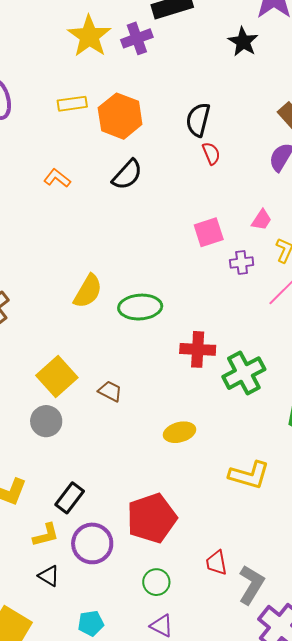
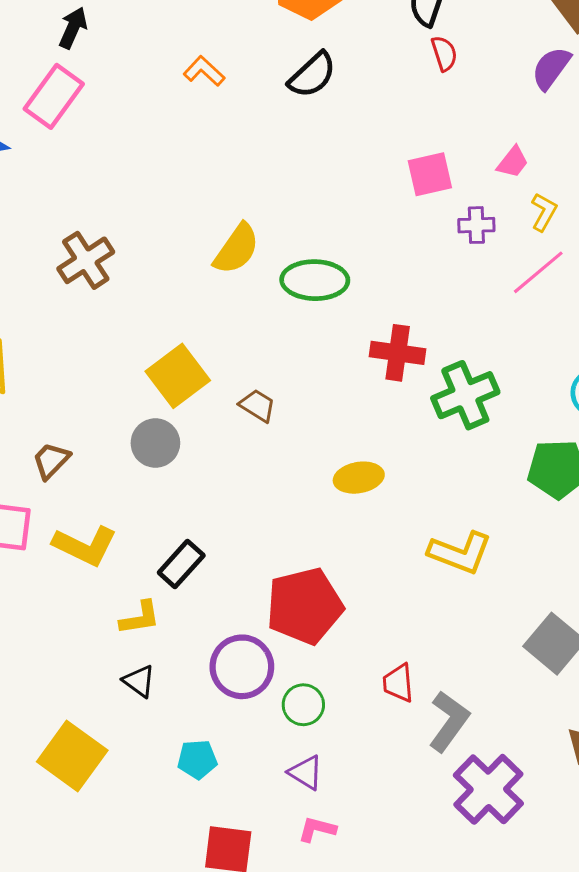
purple circle: (92, 543) -> (242, 667), moved

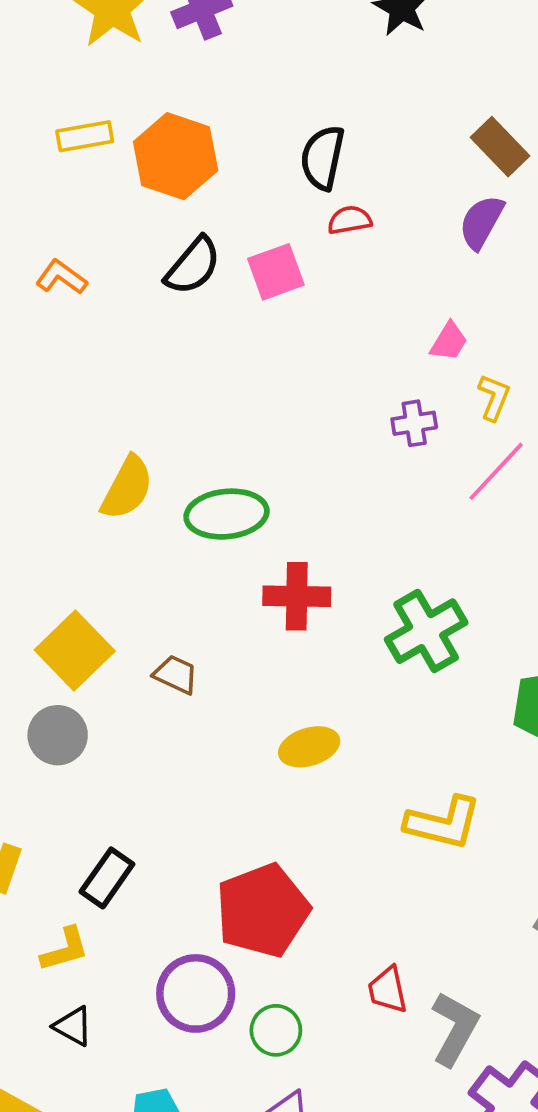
red semicircle: (444, 53) -> (350, 220), turned -75
pink square: (430, 174) -> (276, 272), moved
red cross: (398, 353) -> (297, 596), moved

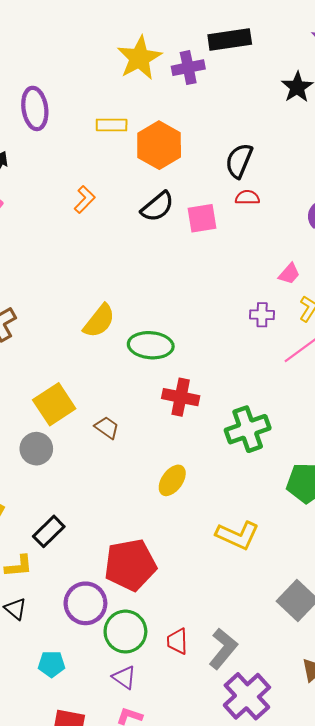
orange L-shape: (61, 277) -> (85, 199), turned 88
yellow ellipse: (309, 747) -> (172, 480), turned -48
red trapezoid: (388, 990) -> (177, 641), moved
green circle: (276, 1030) -> (125, 632), size x1.5

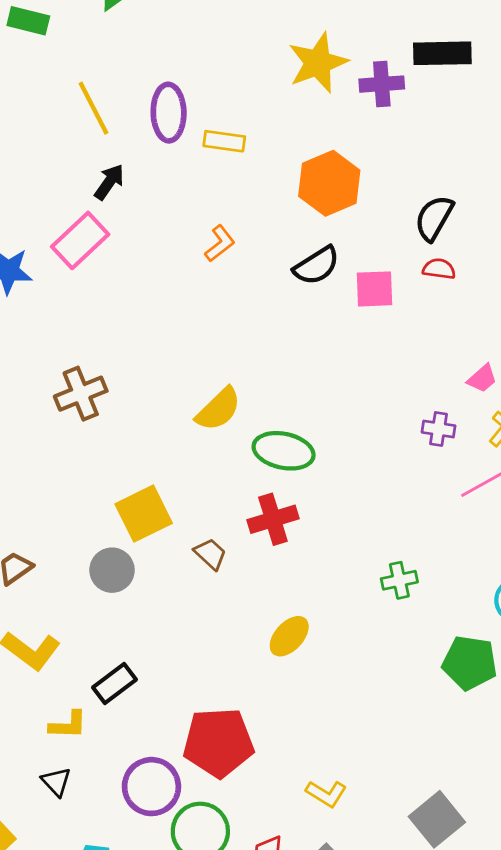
yellow rectangle: (112, 125) -> (224, 141), moved
red cross: (181, 397) -> (273, 519), moved, turned -36
green cross: (248, 429) -> (399, 580), size x0.6
yellow L-shape: (238, 535) -> (326, 794), moved, size x0.7

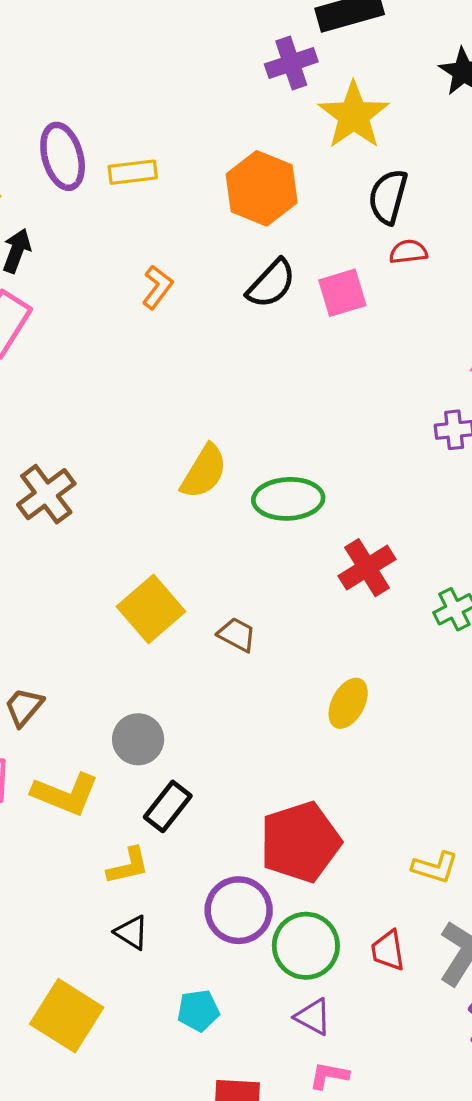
yellow star: (318, 63) -> (354, 115), moved
red cross: (273, 519) -> (367, 568), moved
gray circle: (112, 570) -> (138, 739), moved

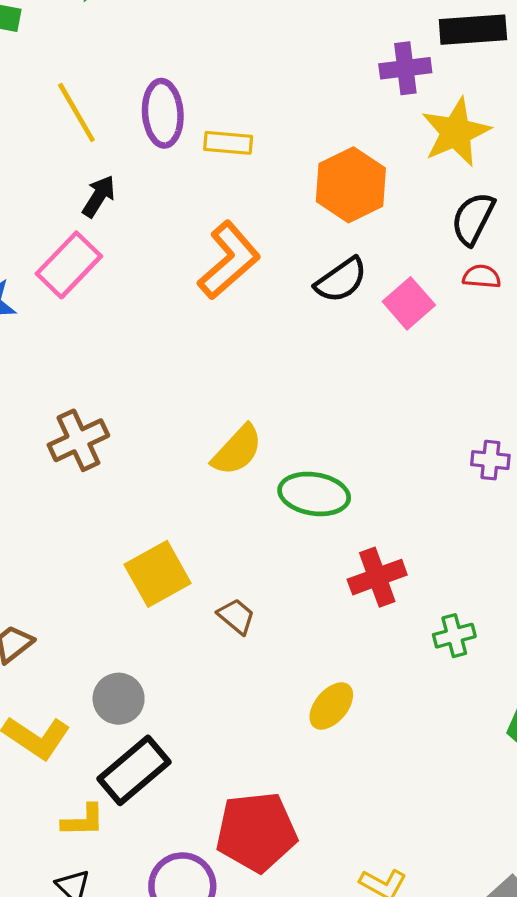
orange L-shape: (157, 287) -> (229, 260), size x1.8
pink square: (342, 293) -> (409, 303), turned -36
black rectangle: (168, 806) -> (134, 770), size x1.4

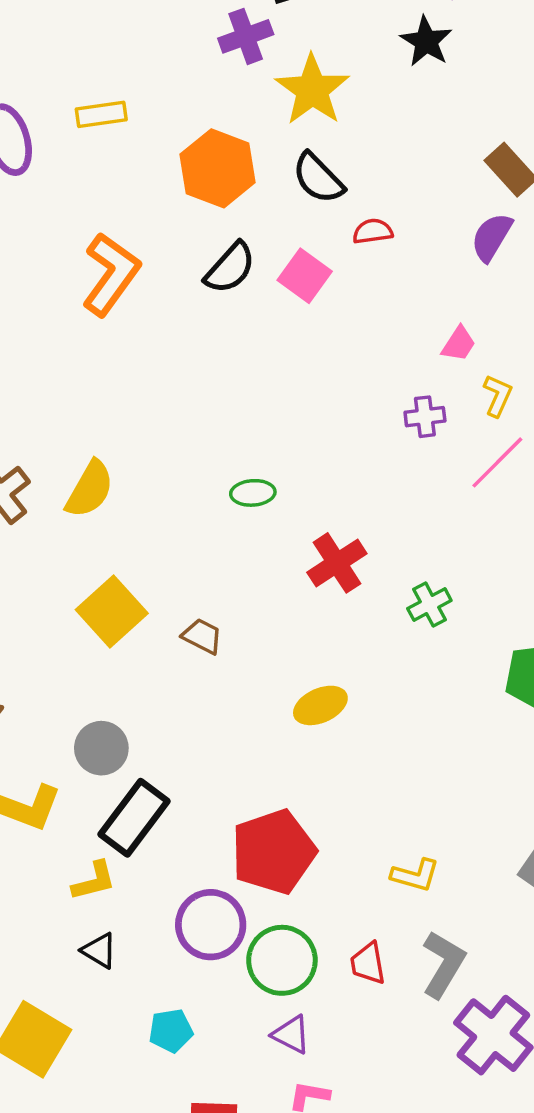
yellow rectangle: (228, 143) -> (101, 114), moved
black semicircle: (473, 219) -> (318, 178), moved, turned -58
yellow semicircle: (237, 450) -> (90, 489), moved
green ellipse: (314, 494) -> (253, 493), size x0.6
yellow ellipse: (331, 706) -> (320, 705), turned 39

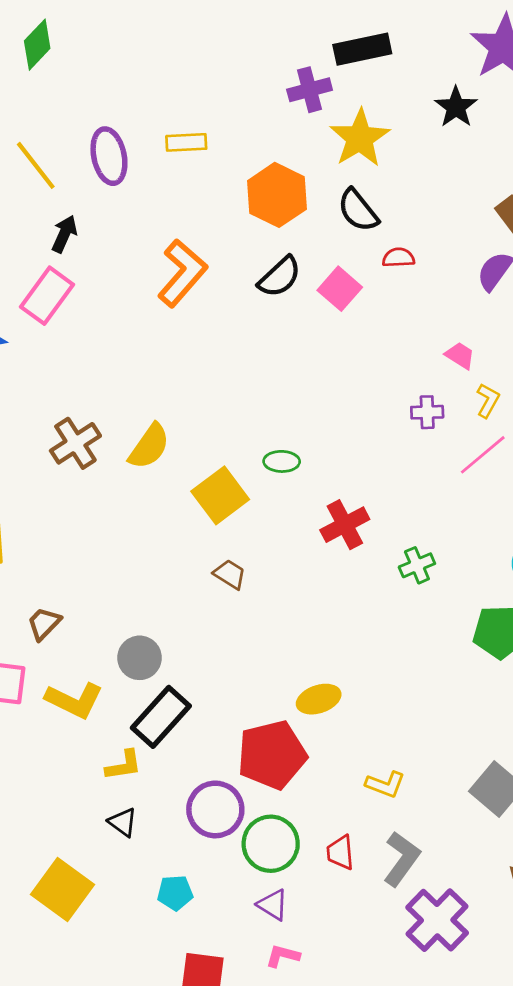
pink trapezoid: (459, 344) -> (460, 356), turned -96
yellow square: (112, 612) -> (220, 495), moved
yellow ellipse: (320, 705) -> (319, 699), moved

